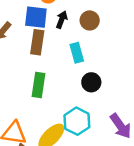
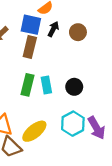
cyan rectangle: (77, 53) -> (46, 85), moved
cyan hexagon: (77, 121) -> (73, 124), moved

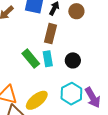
brown rectangle: (30, 47) -> (50, 34), moved
green rectangle: (27, 85) -> (31, 59), turned -54

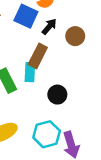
cyan rectangle: (48, 59) -> (30, 72), moved

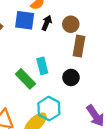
brown rectangle: (38, 56) -> (79, 46), moved
cyan hexagon: (47, 134) -> (49, 109), moved

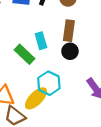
brown rectangle: (79, 46) -> (69, 31), moved

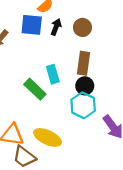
cyan hexagon: (49, 83) -> (83, 105), moved
yellow ellipse: (36, 98) -> (48, 137), turned 70

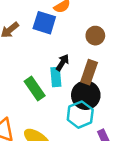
black arrow: (56, 27) -> (62, 63), moved
black circle: (85, 86) -> (86, 95), size x1.5

